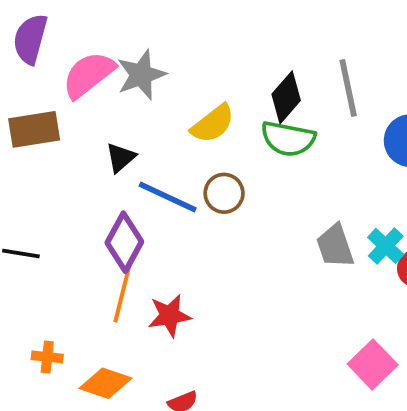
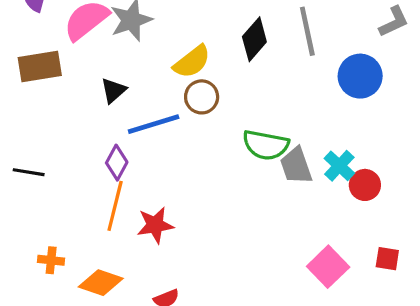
green semicircle: (288, 139) -> (266, 145), moved
brown circle: (224, 193) -> (202, 97), moved
blue line: (168, 197) -> (154, 124), turned -42
purple diamond: (124, 242) -> (117, 163), size x0.7

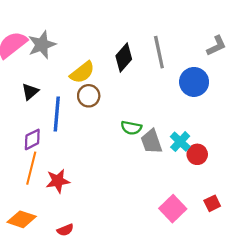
blue line: (154, 124) -> (57, 114), turned -68
green semicircle: (266, 145) -> (131, 128), size x0.7
purple diamond: (117, 163) -> (32, 139), turned 35
red square: (387, 259) -> (212, 203), turned -35

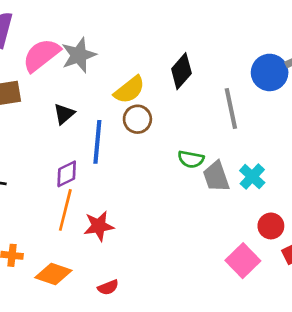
gray line: (159, 52) -> (231, 108), moved
blue circle: (194, 82) -> (270, 72), moved
red circle: (197, 154) -> (271, 226), moved

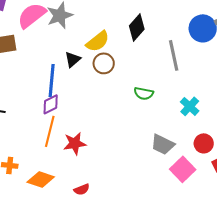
black triangle: (64, 114) -> (73, 59), moved
blue line: (97, 142) -> (52, 80), moved
gray trapezoid: (216, 177) -> (163, 144), moved, turned -45

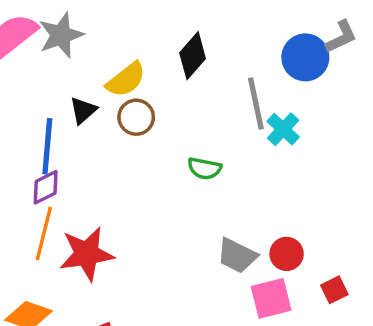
cyan cross: (190, 106) -> (283, 129), moved
red star: (75, 143) -> (87, 254), size x1.4
red circle: (204, 143) -> (287, 254), moved
pink square: (183, 169) -> (271, 298), turned 30

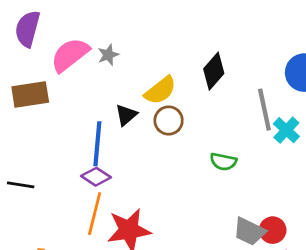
gray star: (61, 35) -> (108, 55), size x0.6
purple diamond: (46, 187) -> (96, 177), turned 60
red circle: (287, 254) -> (273, 230), moved

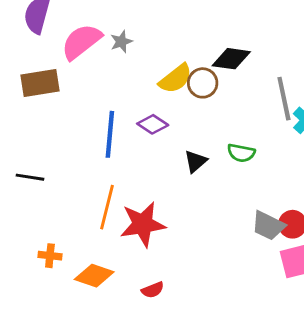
black diamond: (214, 71) -> (231, 59), turned 57
black triangle: (126, 115) -> (195, 161), moved
brown circle: (169, 121) -> (203, 83), moved
purple diamond: (96, 177) -> (153, 124), moved

